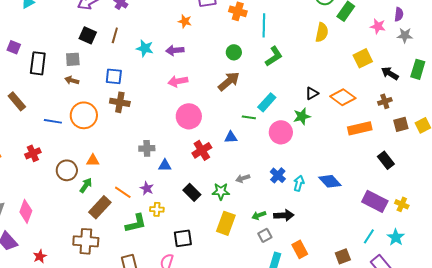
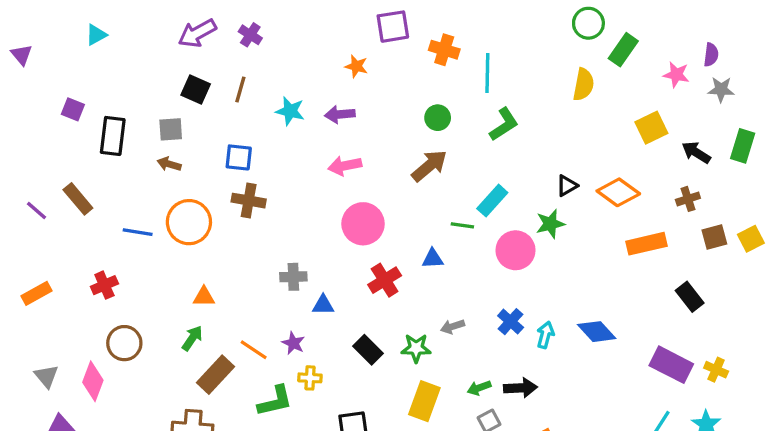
brown circle: (67, 170) -> (124, 343), moved

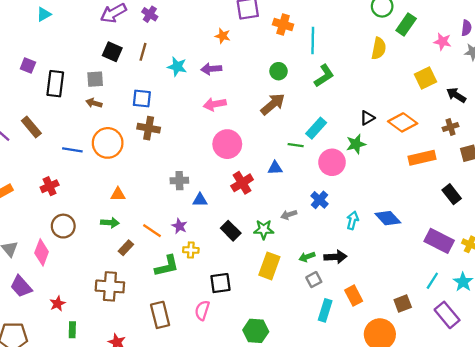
blue cross: (511, 322) -> (319, 200), moved
green arrow: (192, 338) -> (110, 223), turned 60
brown rectangle: (215, 375) -> (126, 248), size x0.6

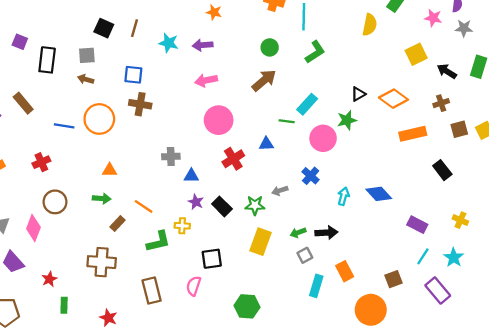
purple star: (179, 226) -> (196, 202), moved
purple rectangle: (439, 241) -> (417, 225), moved, size x0.7

